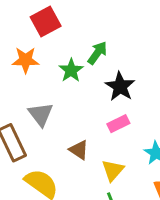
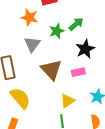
gray triangle: (41, 114) -> (32, 44), moved
brown triangle: (79, 150) -> (51, 70), moved, size x1.6

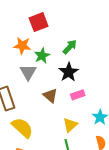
green star: (57, 31) -> (42, 56), moved
black star: (85, 49) -> (69, 72), moved
brown triangle: (51, 70) -> (50, 96), size x0.7

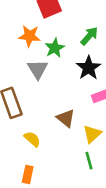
brown triangle: (50, 96) -> (66, 118), moved
yellow semicircle: (22, 128) -> (32, 139), size x0.6

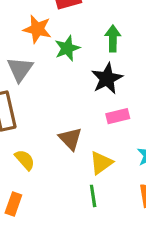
green arrow: (89, 36) -> (113, 39), turned -48
gray triangle: (38, 69) -> (20, 69), moved

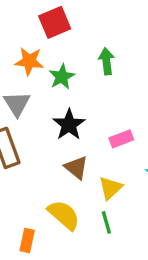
black star: (107, 79) -> (69, 125), moved
yellow semicircle: (25, 160) -> (64, 215), moved, size x1.5

